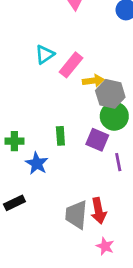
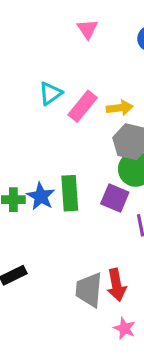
yellow arrow: (93, 81) -> (120, 108), moved
green rectangle: (60, 136) -> (70, 193), size x1.5
blue star: (37, 163) -> (41, 196), moved

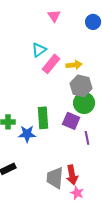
cyan triangle: (50, 93) -> (39, 50), moved
blue star: (41, 196) -> (27, 134), moved, turned -30
pink star: (124, 328) -> (77, 193), moved

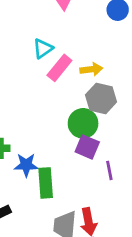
green circle: (84, 103) -> (83, 123), moved
green rectangle: (43, 118) -> (46, 183), moved

